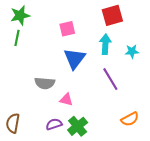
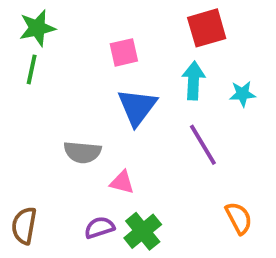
orange semicircle: (130, 119) -> (239, 218), turned -90

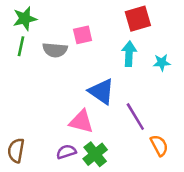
blue triangle: (137, 107) -> (101, 91), moved, turned -32
purple line: (203, 145) -> (135, 117), moved
gray semicircle: (82, 152) -> (55, 50), moved
pink triangle: (122, 182) -> (81, 122), size x1.5

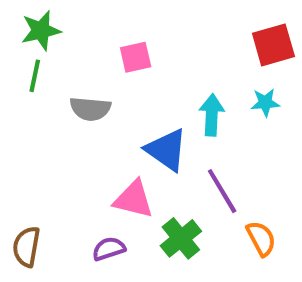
red square: (138, 19) -> (273, 45), moved
gray semicircle: (55, 50) -> (90, 109), moved
cyan arrow: (129, 54) -> (212, 115), moved
green cross: (95, 154) -> (181, 238), moved

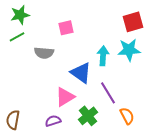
green line: (35, 76) -> (17, 37), turned 49
cyan star: (265, 103) -> (129, 50), size x1.6
pink triangle: (134, 199) -> (65, 97), turned -45

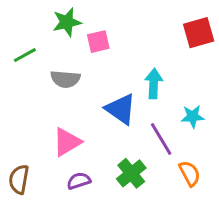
green star: (20, 15) -> (67, 22), moved
cyan star: (129, 50) -> (193, 116), moved, size x0.7
pink triangle: (65, 97) -> (67, 142), moved

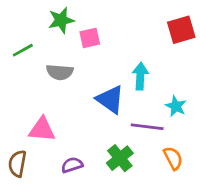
cyan star: (193, 116) -> (176, 106), turned 30
purple line: (161, 139) -> (147, 127), turned -52
pink triangle: (67, 142) -> (42, 129), moved, turned 36

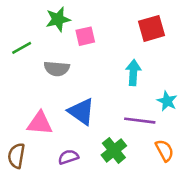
red square: (181, 30) -> (151, 28), moved
blue triangle: (110, 99) -> (81, 112), moved

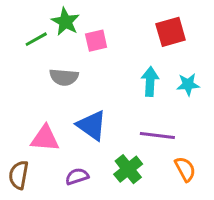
green star: (58, 19) -> (65, 22), turned -30
green line: (22, 48) -> (36, 39), moved
cyan star: (167, 101) -> (188, 84), moved, turned -30

